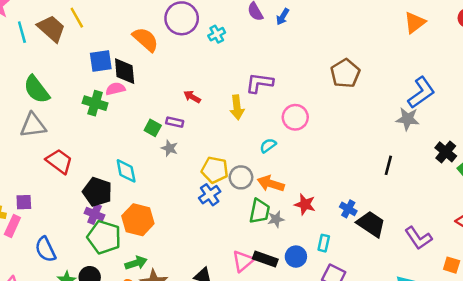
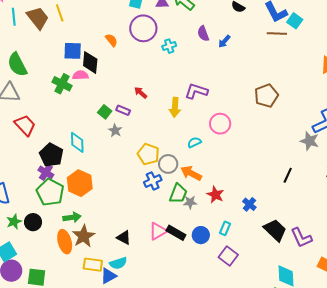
orange semicircle: (145, 39) -> (111, 40), size x0.6
blue cross: (210, 195) -> (153, 181), moved
black trapezoid: (371, 224) -> (275, 230), moved

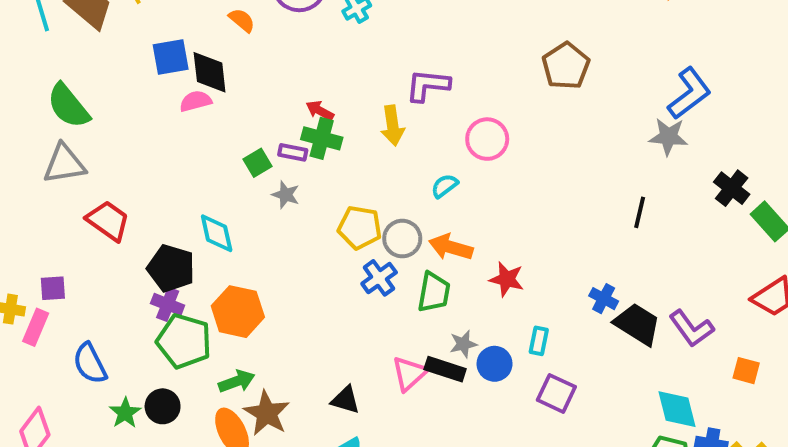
green cross: (62, 84) -> (322, 138), moved
green square: (105, 112) -> (258, 163), turned 32
gray star: (190, 202) -> (463, 344), moved
blue cross: (249, 204) -> (604, 299), moved

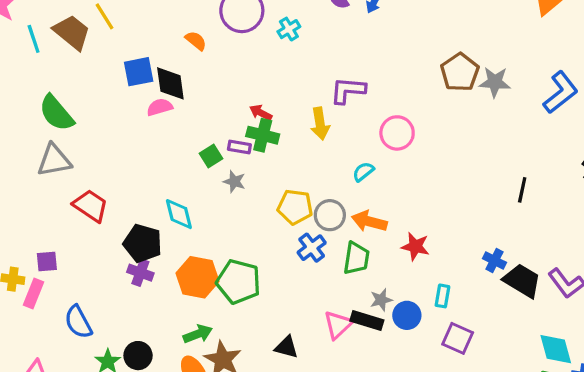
gray star: (668, 137) -> (495, 82), moved
green pentagon: (184, 341) -> (238, 282), moved

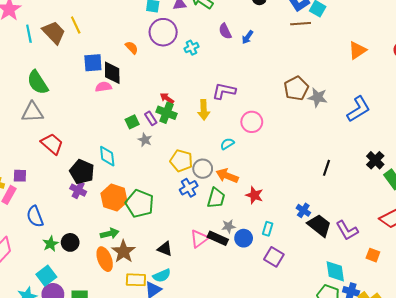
purple rectangle: (239, 147) -> (151, 118), turned 40

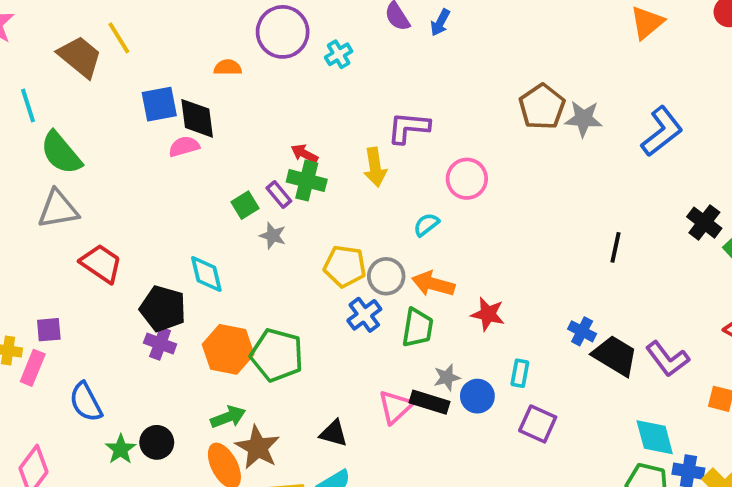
cyan line: (29, 34) -> (28, 105), moved
orange semicircle: (132, 48) -> (228, 67), turned -40

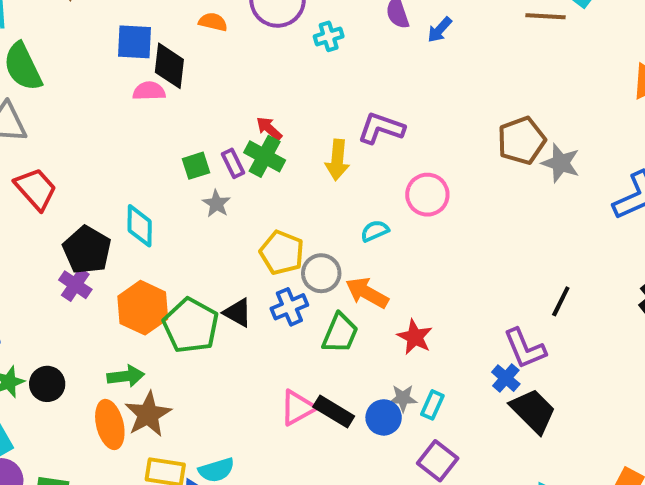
purple L-shape: (667, 359) -> (525, 349), moved
gray star: (447, 377) -> (403, 398), moved
black triangle: (334, 433) -> (238, 313), moved

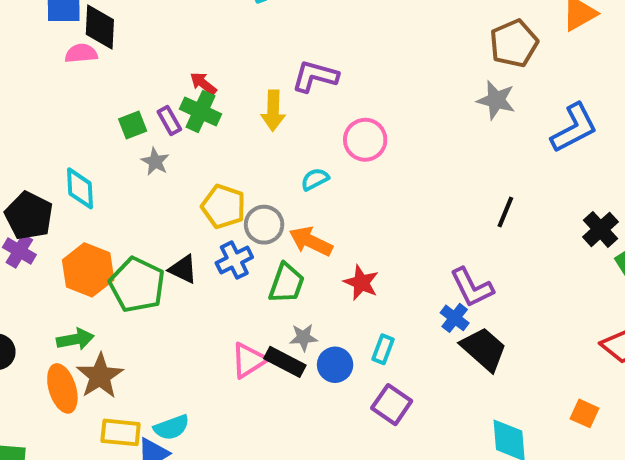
brown pentagon: (521, 141) -> (514, 43), moved
black line: (561, 301) -> (505, 212), moved
gray star: (403, 398) -> (303, 337), moved

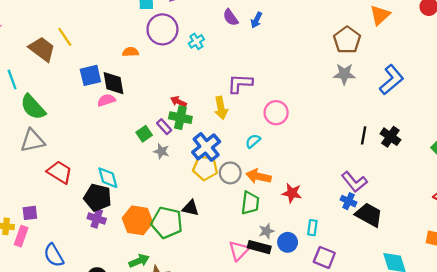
cyan diamond: (80, 188) -> (108, 178), moved
black cross: (600, 229) -> (390, 137), moved
blue cross: (234, 260) -> (206, 147), moved, size x1.4

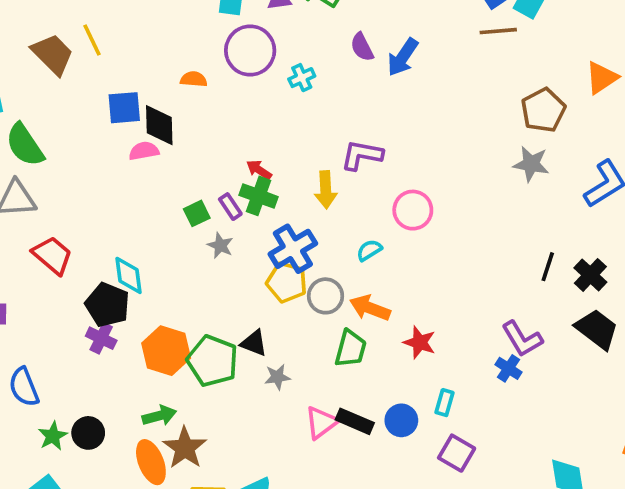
blue arrow: (256, 20) -> (403, 57), size x1.5
black trapezoid: (369, 215) -> (597, 329), moved
gray star: (266, 231) -> (277, 377), moved

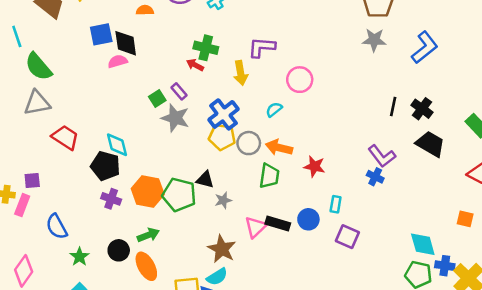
green cross: (259, 196) -> (206, 48), moved
gray star: (220, 246) -> (175, 118), size x1.6
purple cross: (101, 338) -> (111, 199), moved
black circle: (88, 433) -> (119, 250), moved
brown star: (185, 448) -> (222, 249), moved

